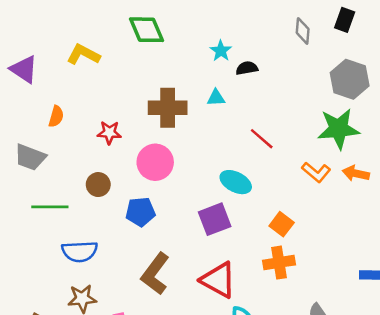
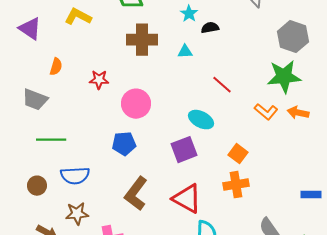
brown cross: (168, 108) -> (142, 40), moved
brown circle: (98, 185) -> (37, 186), moved

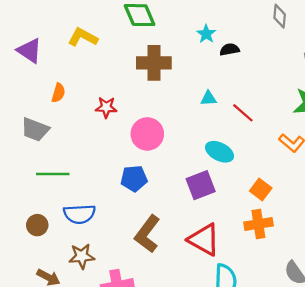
cyan triangle: (185, 52) -> (208, 98), moved

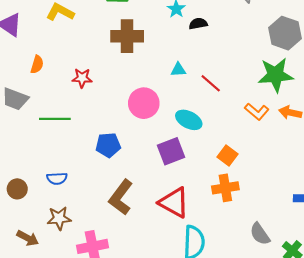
pink circle: (147, 134) -> (144, 103), moved
green line: (53, 174) -> (55, 119), moved
blue semicircle: (79, 214) -> (57, 178), size x0.7

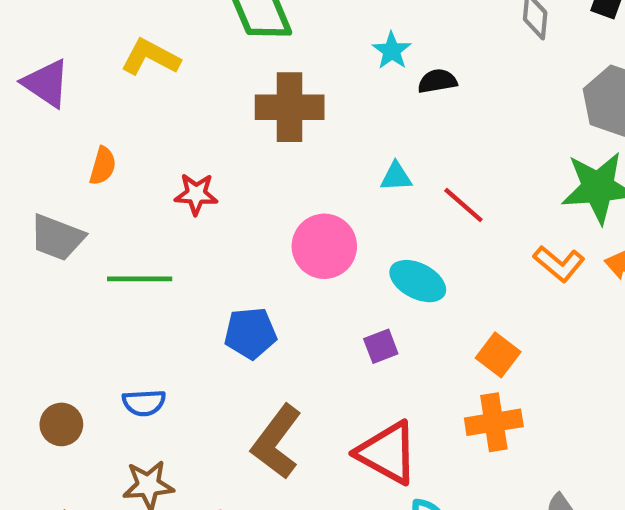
purple square: (171, 151) -> (381, 346), size x0.6

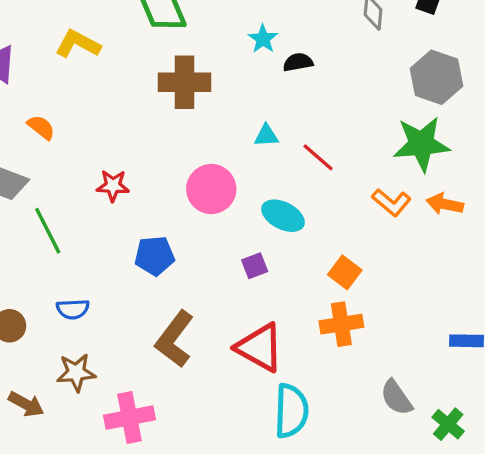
orange semicircle: (103, 166) -> (41, 127), turned -68
red star: (196, 194) -> (113, 186), moved
green line: (140, 279) -> (48, 231), moved, turned 63

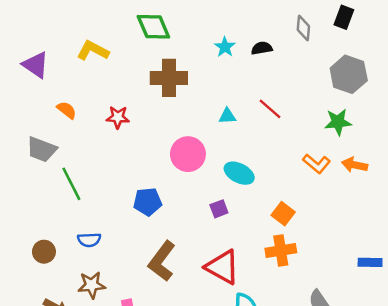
black semicircle: (298, 62) -> (262, 48), moved
green star: (421, 144) -> (338, 122), size x0.7
red line: (318, 157) -> (270, 109), moved
red star: (113, 186) -> (118, 117), moved

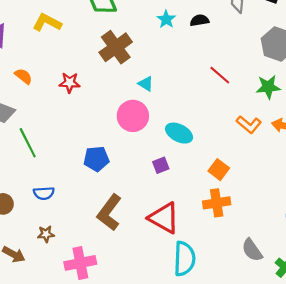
brown cross: (169, 78) -> (116, 47), turned -36
red line: (270, 109) -> (220, 75), moved
cyan triangle: (227, 116) -> (146, 84), moved, turned 35
brown star: (92, 285) -> (46, 234), size x0.7

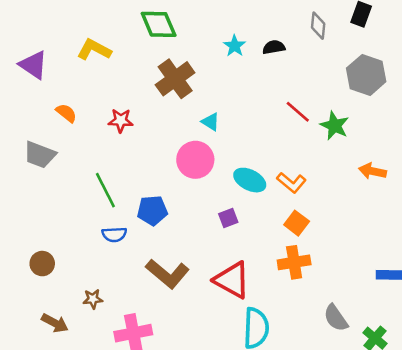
green star: (268, 87) -> (335, 126), moved, turned 30
orange L-shape: (249, 124) -> (291, 183), moved
green line: (28, 143) -> (105, 190), moved
blue semicircle: (44, 193) -> (114, 234), moved
brown L-shape: (109, 213) -> (167, 274), turned -87

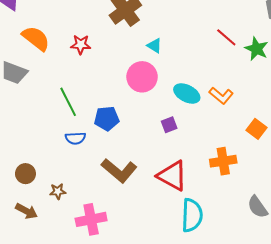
orange semicircle: (66, 113) -> (36, 38), size x1.6
orange square: (297, 223) -> (256, 129), moved
brown circle: (42, 264) -> (25, 174), moved

